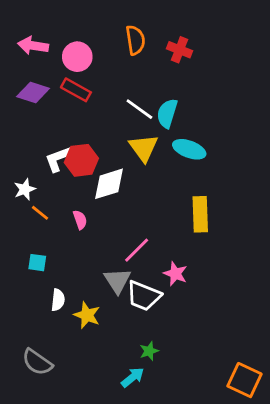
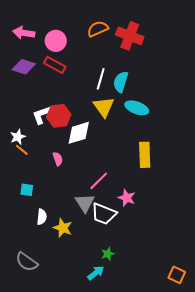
orange semicircle: (135, 40) -> (98, 29), turned -105
red cross: (180, 50) -> (130, 36), size x1.5
white line: (139, 109) -> (101, 79), turned 70
orange line: (40, 213) -> (22, 150), moved
orange square: (245, 380) -> (177, 275), size x0.7

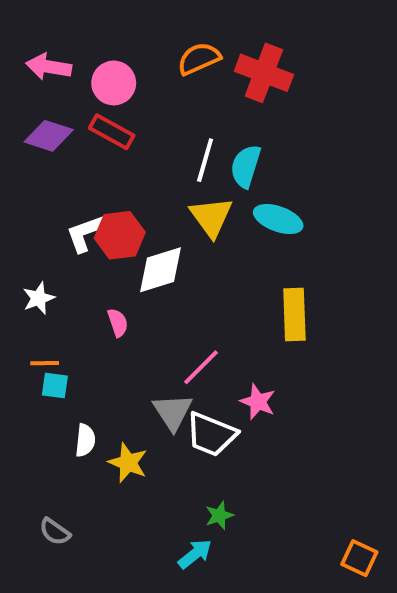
white star: (18, 137) -> (39, 298), moved
orange line: (22, 150) -> (45, 363), moved, turned -40
gray semicircle: (27, 262) -> (55, 532), size x0.7

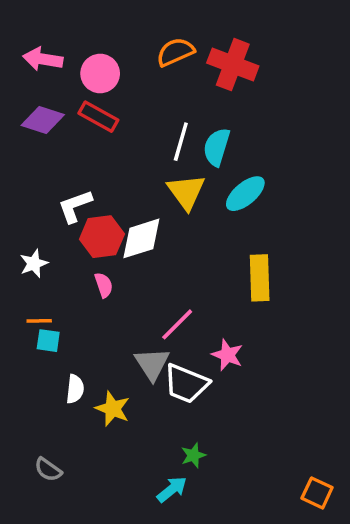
cyan ellipse: (278, 219) -> (245, 194), turned -60
red hexagon: (120, 235) -> (102, 237), moved

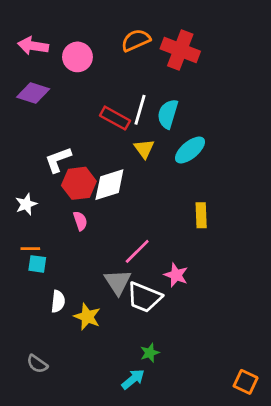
red rectangle: (98, 117) -> (115, 118), moved
yellow triangle: (186, 192) -> (144, 149), size x0.7
yellow rectangle: (260, 278) -> (201, 215), size x0.7

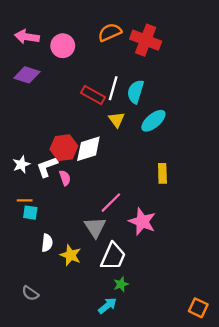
white L-shape: (58, 160) -> (47, 167), moved
pink star: (176, 275) -> (142, 222), size x1.4
white trapezoid: (144, 297) -> (113, 256), moved, turned -88

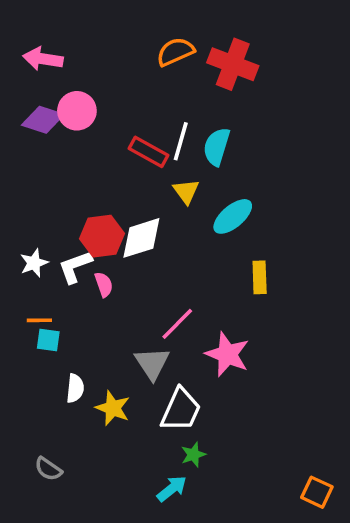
pink circle: (63, 46) -> (77, 111), moved
cyan ellipse: (153, 121) -> (233, 216), moved

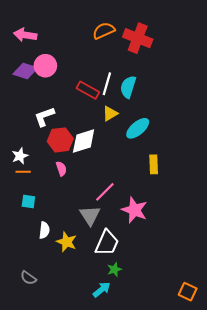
yellow triangle: (186, 191) -> (110, 113), turned 35
white L-shape: (75, 267) -> (44, 117), moved
orange line: (39, 320) -> (23, 172), moved

